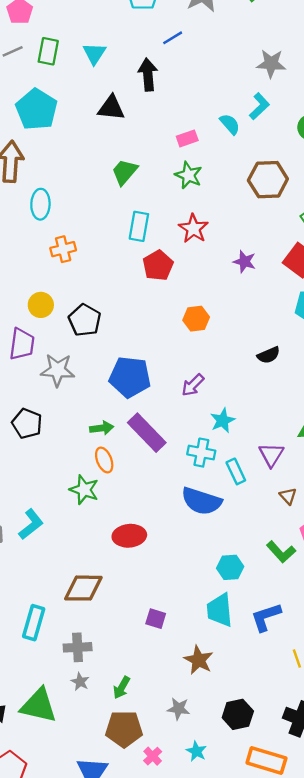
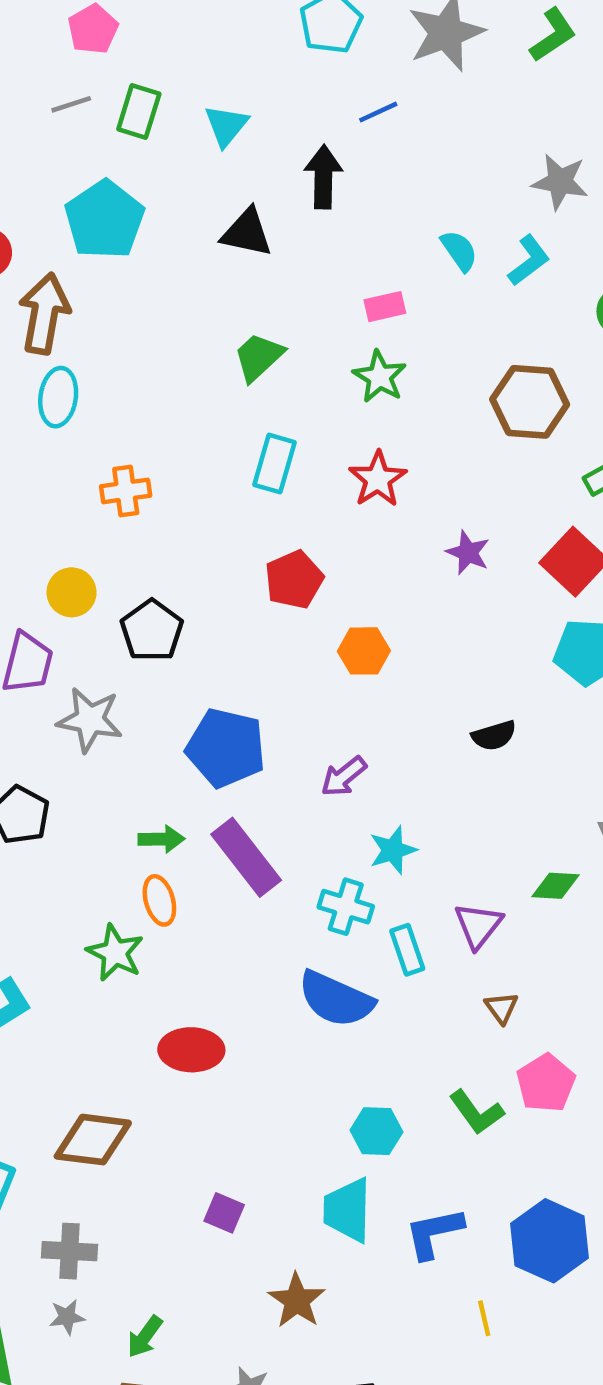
cyan semicircle: (230, 124) -> (459, 251), moved
cyan ellipse: (40, 204) -> (58, 397), moved
red pentagon: (158, 265) -> (294, 580), moved
gray star: (80, 682) -> (67, 1317), turned 30

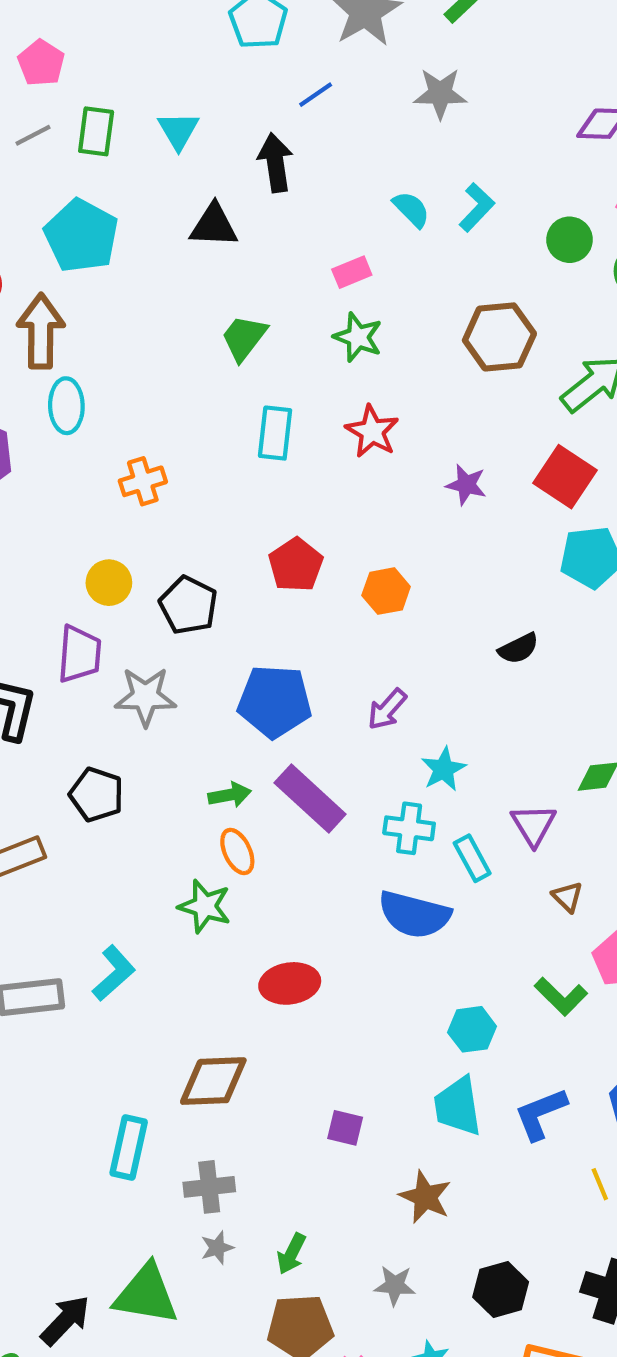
gray star: (560, 182) -> (440, 93), moved
red pentagon: (294, 580) -> (296, 565), moved

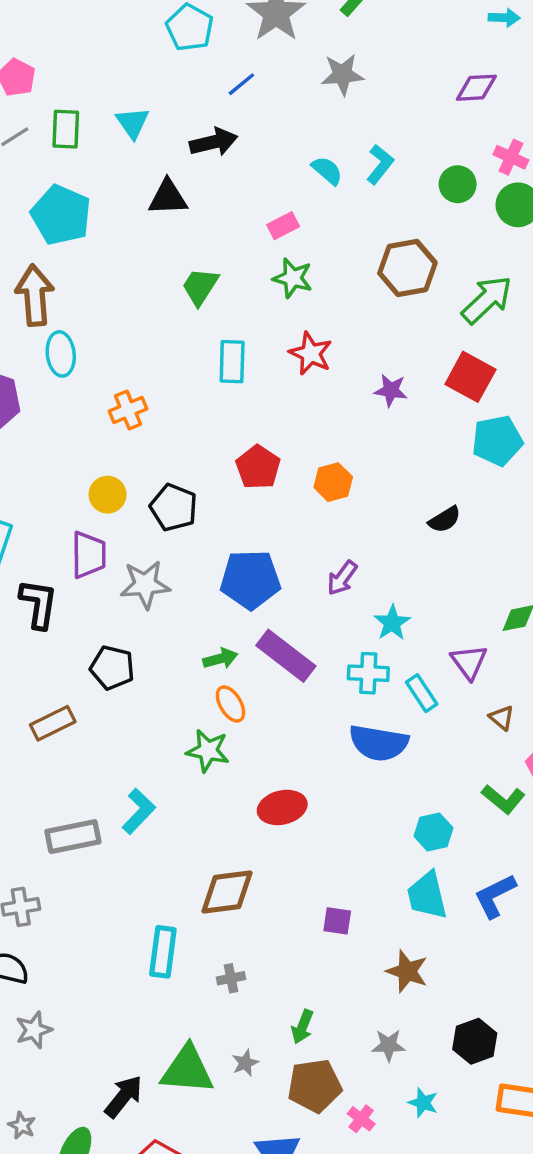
black arrow: (275, 163) -> (214, 142), turned 90
gray cross: (209, 1187) -> (231, 978), size x0.7
gray star: (217, 1248) -> (245, 1063), moved

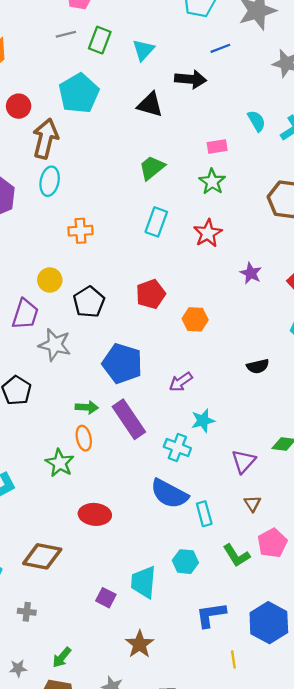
cyan rectangle: (422, 693) -> (204, 514), moved
cyan trapezoid: (427, 895) -> (143, 582), moved

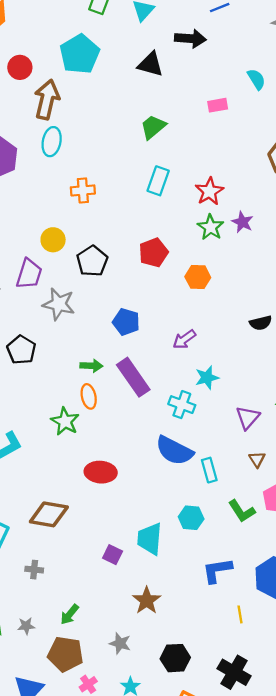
green star: (212, 182) -> (211, 227), moved
purple star: (251, 273) -> (242, 222), moved
blue pentagon: (122, 364) -> (126, 322), size x0.7

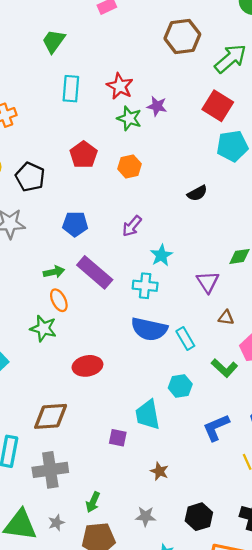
brown triangle: (257, 459) -> (226, 318), turned -35
gray cross: (34, 570) -> (50, 470), size x2.0
brown star: (147, 600) -> (159, 471), size x0.7

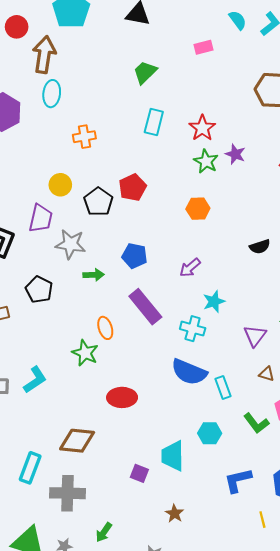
red pentagon: (84, 155) -> (133, 187), moved
green arrow: (54, 272) -> (94, 275), moved

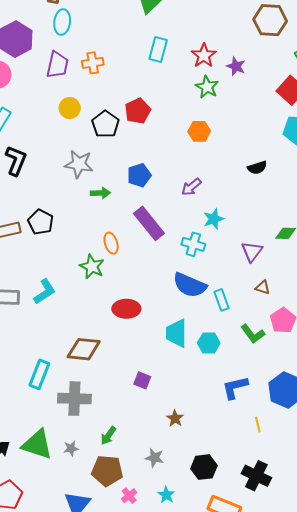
purple star: (235, 154) -> (236, 66), moved
purple trapezoid: (41, 218) -> (57, 65), moved
blue pentagon: (135, 256) -> (139, 175), turned -30
black pentagon: (39, 290) -> (41, 222), moved
cyan trapezoid: (173, 456) -> (176, 333), moved

